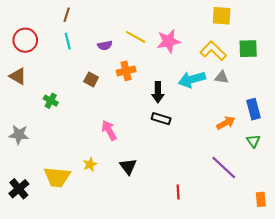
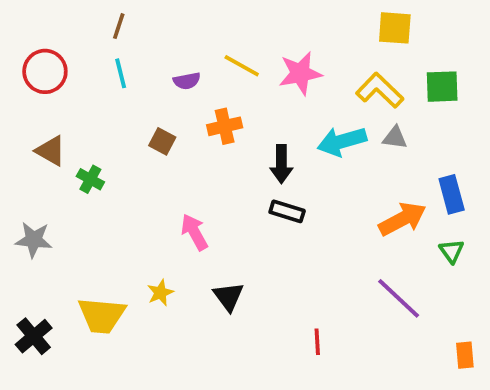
brown triangle: (18, 76) -> (51, 151), moved
orange arrow: (226, 123) -> (402, 219), size x1.4

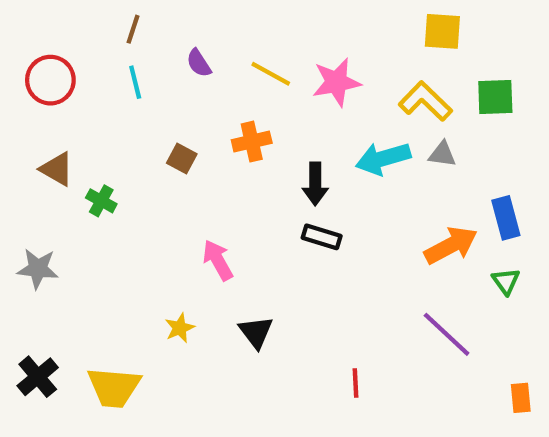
purple semicircle: (187, 81) -> (199, 63), moved, turned 68
yellow trapezoid: (102, 315) -> (114, 387), moved

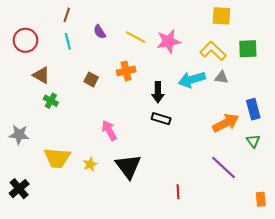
brown triangle: (57, 169) -> (41, 75), moved
black triangle: (256, 332) -> (128, 166), size x1.5
yellow trapezoid: (114, 387) -> (57, 158), moved

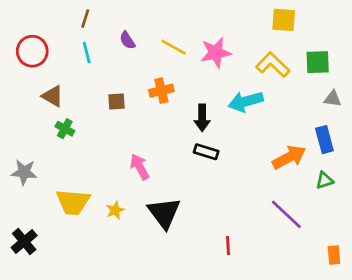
gray triangle: (221, 77) -> (333, 99), moved
brown square: (91, 79) -> (117, 101), turned -32
green triangle: (253, 141) -> (324, 180), turned 48

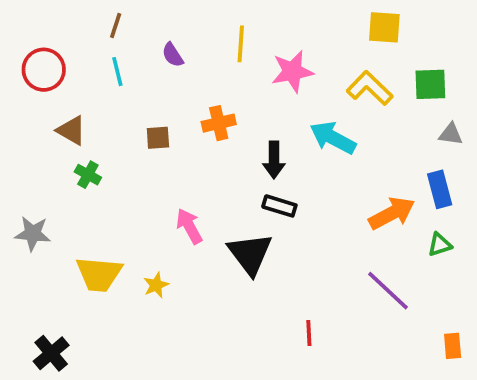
yellow line: (174, 47) -> (241, 44), moved, turned 65
cyan arrow: (246, 101) -> (333, 138), turned 44
black triangle: (164, 213) -> (250, 254), moved
black cross: (24, 241) -> (51, 353), moved

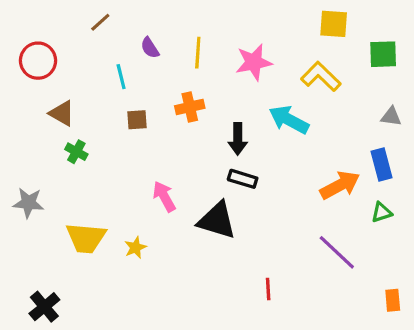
brown line: (116, 25) -> (100, 22), turned 30
yellow line: (241, 44) -> (198, 53), moved
cyan line: (117, 72) -> (121, 77), moved
green square: (430, 84) -> (383, 54), moved
black triangle: (250, 254) -> (217, 220), turned -36

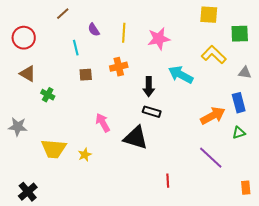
yellow L-shape: (321, 77) -> (214, 55), moved
brown triangle: (62, 113) -> (28, 74), moved

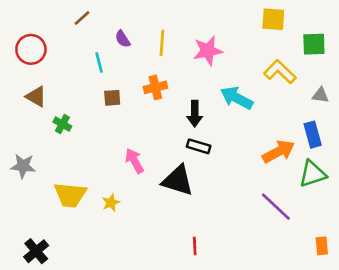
green triangle: (239, 133) -> (313, 174), size x1.6
red line: (168, 181) -> (195, 246), moved

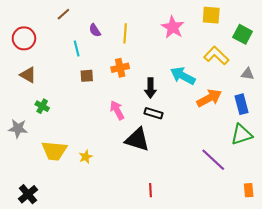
green square: (314, 44) -> (243, 34), turned 30
pink star: (208, 51) -> (173, 27), moved, turned -30
green cross: (62, 124) -> (42, 106), moved
orange arrow: (279, 152) -> (209, 98), moved
pink arrow: (134, 161) -> (117, 110), moved

